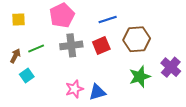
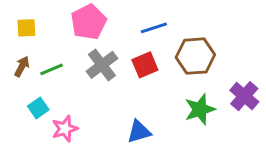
gray cross: (71, 45) -> (102, 65), turned -30
brown arrow: (15, 56) -> (22, 66), moved
pink star: (74, 89) -> (65, 129), moved

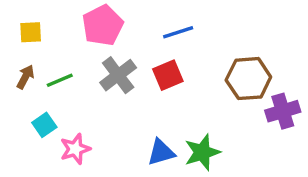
brown hexagon: (195, 56) -> (248, 79), moved
purple cross: (244, 96) -> (283, 111), turned 32
green star: (200, 109) -> (202, 152), moved

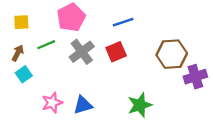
green line: (60, 80) -> (46, 45), moved
cyan square: (44, 125) -> (24, 74), moved
blue triangle: (161, 152) -> (83, 105), moved

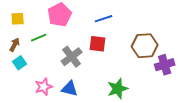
gray cross: (82, 52) -> (72, 57), moved
red square: (116, 52) -> (98, 44), turned 30
blue triangle: (83, 105) -> (70, 89), turned 30

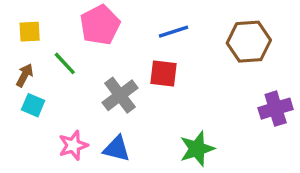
green line: (39, 38) -> (65, 63), turned 70
brown hexagon: (145, 46) -> (249, 42), moved
cyan square: (20, 63) -> (33, 105), turned -32

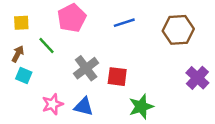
red square: (163, 73) -> (117, 77), moved
purple cross: (276, 109) -> (197, 78), turned -30

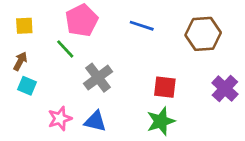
blue line: (124, 23) -> (142, 26), turned 36
green line: (47, 45) -> (65, 49), moved
red square: (117, 77) -> (165, 87), moved

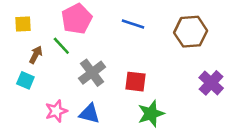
brown arrow: (20, 61) -> (36, 55), moved
red square: (165, 87) -> (136, 82), moved

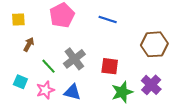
brown hexagon: (191, 32) -> (154, 44), moved
green line: (61, 46) -> (48, 66), moved
cyan square: (25, 80) -> (20, 82), moved
purple cross: (211, 83) -> (151, 85), moved

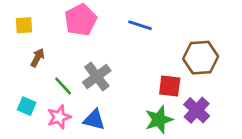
red square: (110, 66) -> (170, 86), moved

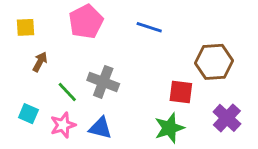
gray cross: (97, 77) -> (103, 82), turned -32
purple cross: (197, 110) -> (227, 118), moved

